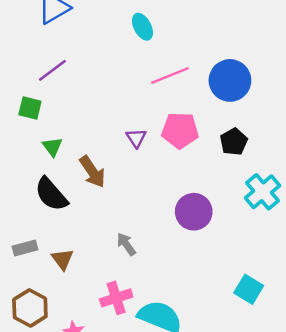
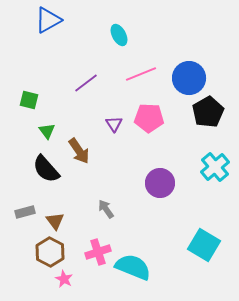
purple line: (52, 70) -> (86, 83), moved
black pentagon: (234, 142) -> (208, 112), moved, size x1.4
cyan square: (249, 289) -> (204, 245), size x1.4
brown hexagon: (30, 308) -> (50, 252), moved

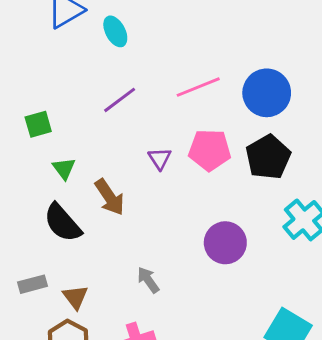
cyan ellipse: (119, 35) -> (115, 31), moved
green square: (29, 100) -> (38, 124), turned -30
black pentagon: (208, 112) -> (268, 157), moved

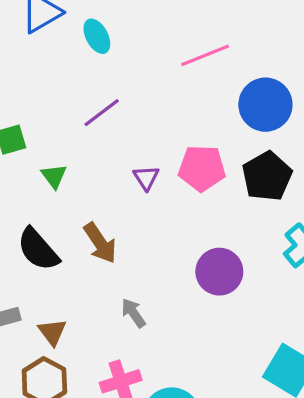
pink line: (198, 87) -> (205, 55), moved
green triangle: (64, 169) -> (54, 176), moved
brown arrow: (110, 197) -> (100, 243), moved

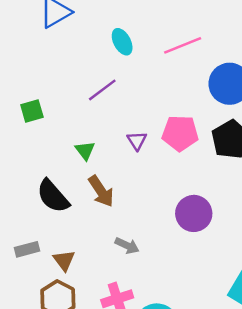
cyan ellipse: (97, 36) -> (122, 42), moved
green triangle: (54, 176) -> (85, 150), moved
gray arrow: (133, 313) -> (127, 246), turned 150

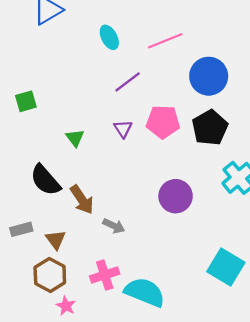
purple line: (102, 90) -> (128, 82), moved
brown arrow: (101, 191) -> (82, 200), moved

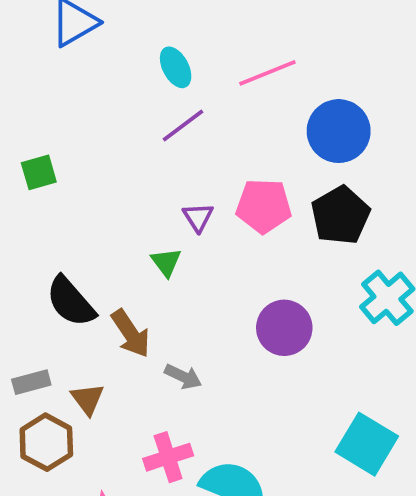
purple line: (128, 82) -> (183, 125), moved
green triangle: (75, 138) -> (166, 262), moved
brown hexagon: (50, 275) -> (46, 442), moved

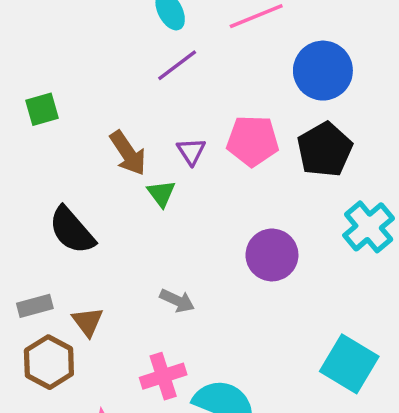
brown arrow: (131, 333) -> (128, 153), moved

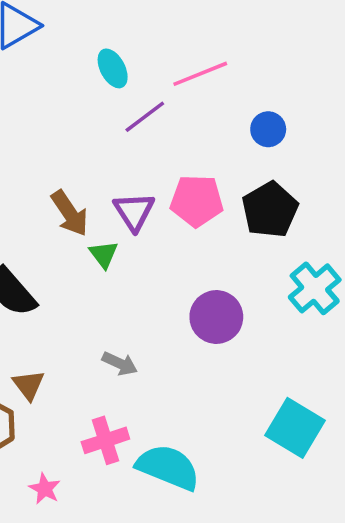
purple line: (177, 65) -> (145, 117), moved
blue circle: (323, 71) -> (268, 129), size x0.6
purple triangle: (191, 151) -> (134, 212), size x1.4

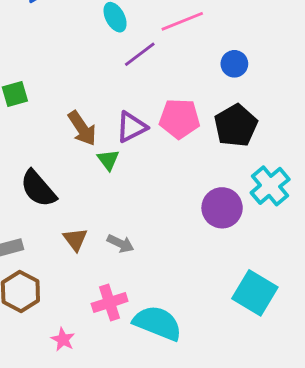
purple triangle: (134, 212) -> (131, 127), turned 36
purple circle: (216, 317) -> (222, 208), moved
brown triangle: (29, 385) -> (75, 239), moved

